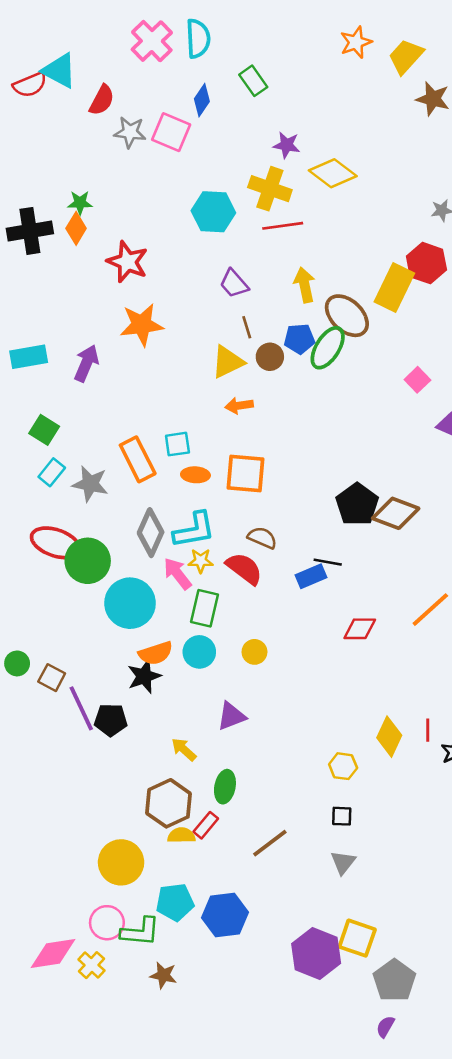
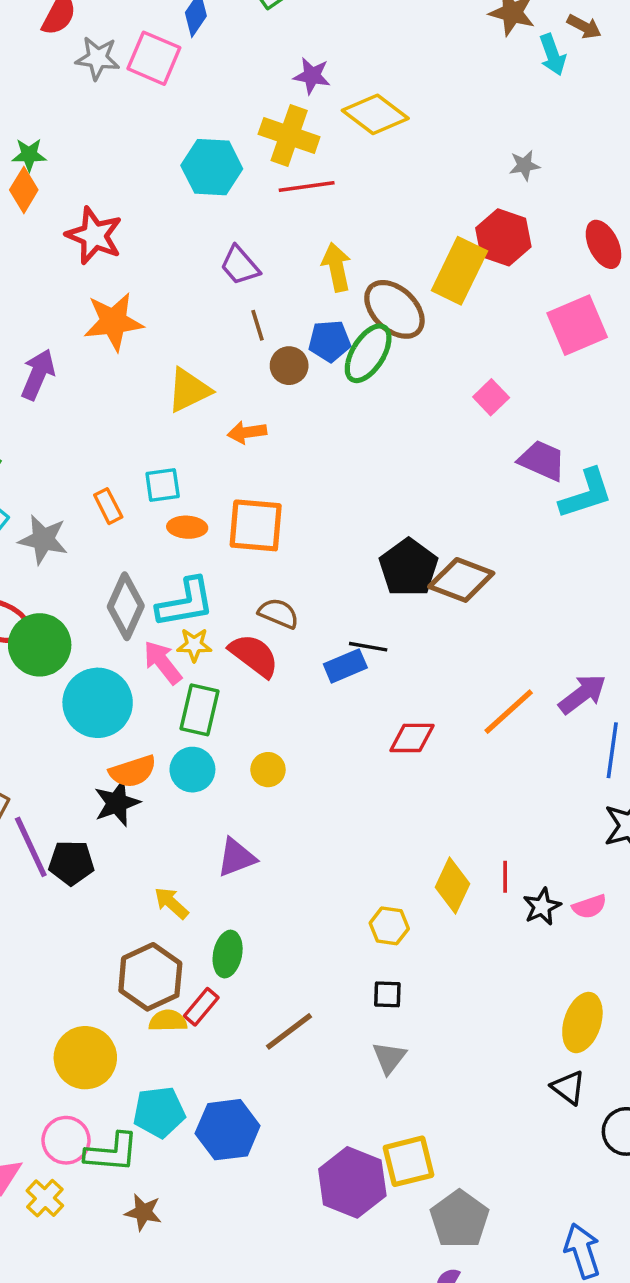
yellow triangle: (228, 362) -> (189, 390), moved
orange rectangle: (138, 459) -> (108, 506), size x0.6
yellow square: (357, 938) -> (409, 1161), turned -33

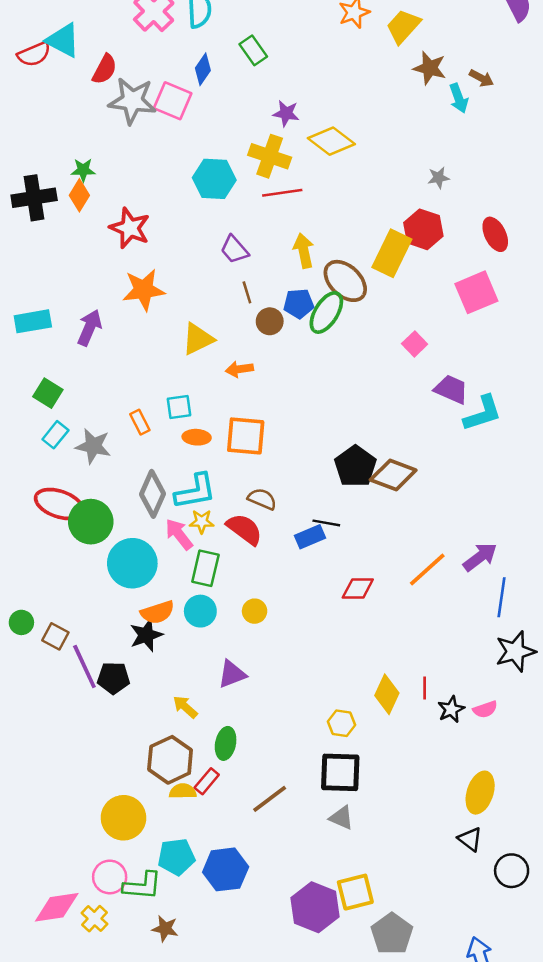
gray star: (98, 58) -> (132, 101), size x1.5
black square: (387, 994) -> (340, 772), size x2.0
gray triangle: (389, 1058) -> (341, 818), turned -44

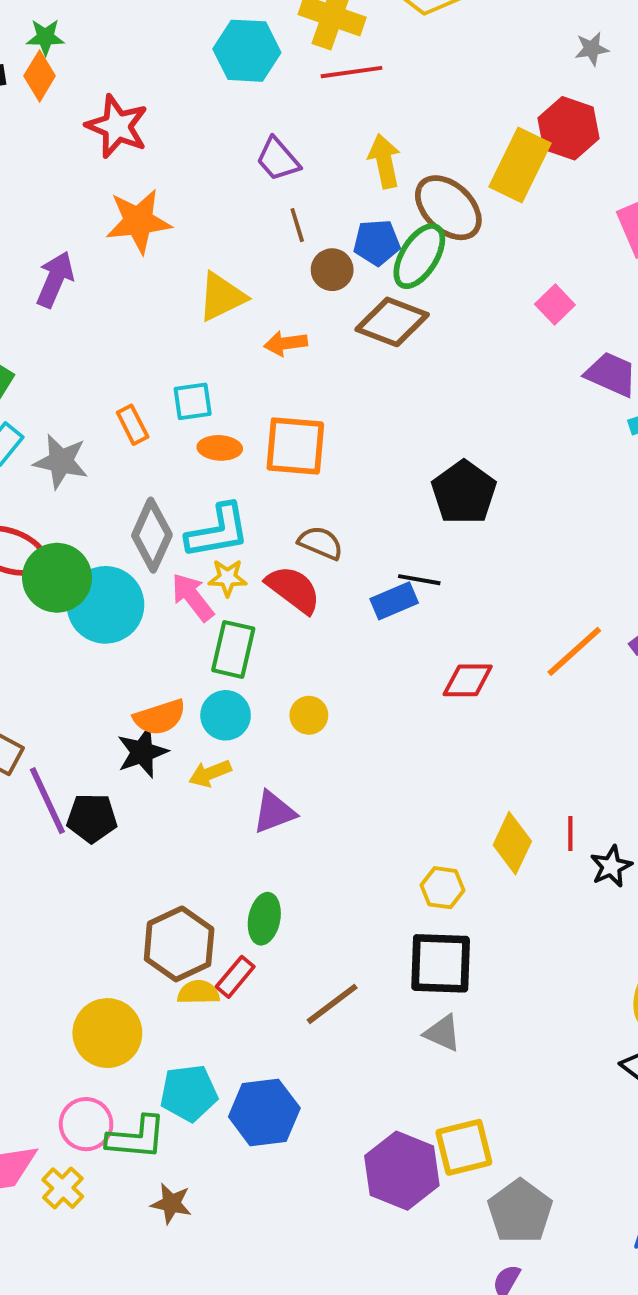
brown diamond: (393, 475) -> (392, 322), moved
cyan circle: (132, 563) -> (105, 605), moved
yellow arrow: (185, 707) -> (210, 773), moved, turned -64

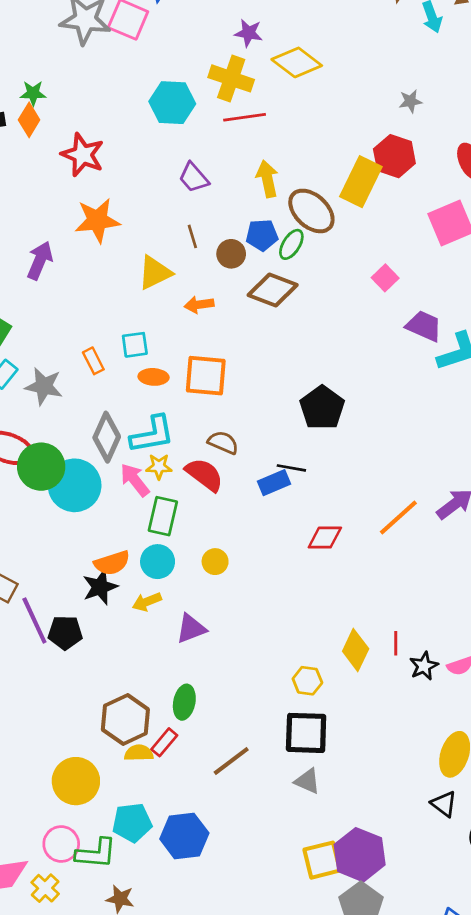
brown line: (297, 225) -> (192, 236), moved
green ellipse: (419, 256) -> (291, 244), size x0.7
purple hexagon: (402, 1171) -> (360, 855), moved

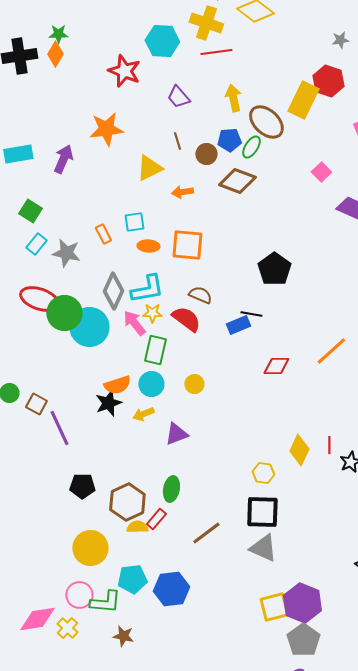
red star: (83, 155) -> (124, 71), moved
black pentagon: (65, 633) -> (82, 486), moved
gray triangle: (307, 781) -> (263, 548), size x1.4

